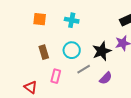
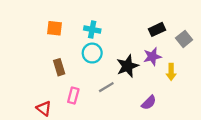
cyan circle: (72, 50) -> (92, 53), moved
purple semicircle: (106, 78) -> (149, 103), moved

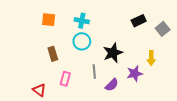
purple star: (152, 57) -> (135, 74), moved
gray line: (106, 87) -> (94, 71), turned -64
purple semicircle: (149, 103) -> (112, 85), moved

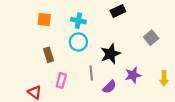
black rectangle: (139, 21) -> (118, 11), moved
gray square: (163, 29) -> (151, 38), moved
yellow arrow: (151, 58) -> (164, 78), moved

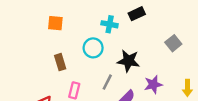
cyan cross: (78, 21) -> (110, 24), moved
black star: (110, 54) -> (128, 61), turned 30
gray line: (91, 73) -> (107, 82), turned 32

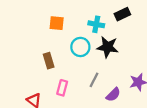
orange square: (55, 23) -> (57, 23), moved
black star: (128, 61) -> (108, 47), moved

